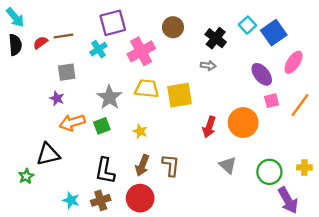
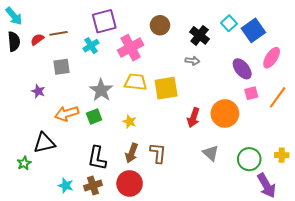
purple star: (57, 98) -> (38, 91), moved

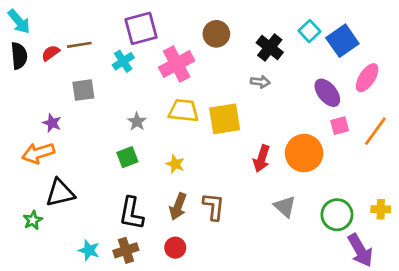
gray star: (101, 90) -> (137, 122), size x0.6
orange arrow: (67, 113) -> (38, 153), moved
red circle: (130, 183) -> (175, 248), size x0.6

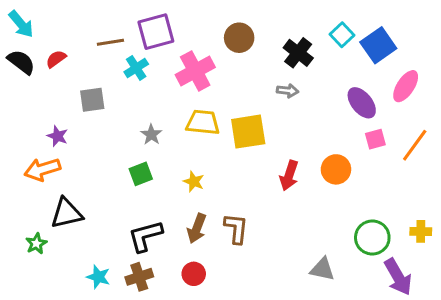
brown line: (79, 45) -> (110, 42), moved
black semicircle: (19, 56) -> (21, 62), turned -48
orange circle: (304, 153) -> (336, 169), size x0.7
gray triangle: (285, 206) -> (322, 269), moved, turned -30
black L-shape: (131, 213) -> (145, 236), turned 64

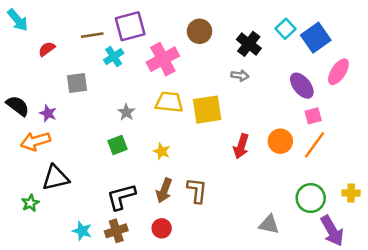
black semicircle: (21, 62) -> (18, 106), moved
orange line: (415, 145) -> (314, 145), moved

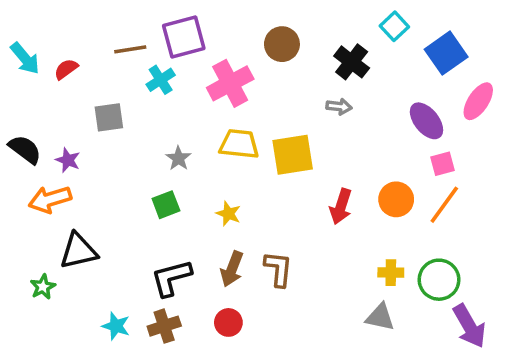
cyan arrow: (18, 20) -> (25, 58), moved
cyan square: (285, 29) -> (394, 26), moved
yellow cross: (351, 193) -> (391, 273), moved

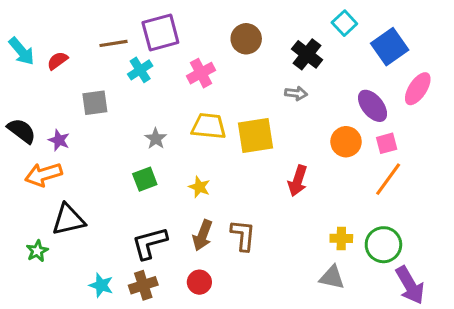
pink cross: (230, 83) -> (201, 73), size x0.7
orange circle: (396, 199) -> (346, 142), moved

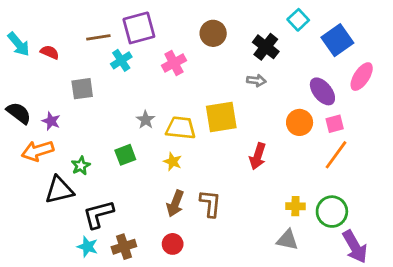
red semicircle: (57, 61) -> (50, 52), turned 60
yellow trapezoid: (209, 126) -> (181, 128), moved
gray star: (156, 139) -> (146, 120), moved
black L-shape: (149, 243) -> (98, 214), moved
green star: (37, 251) -> (81, 166), moved

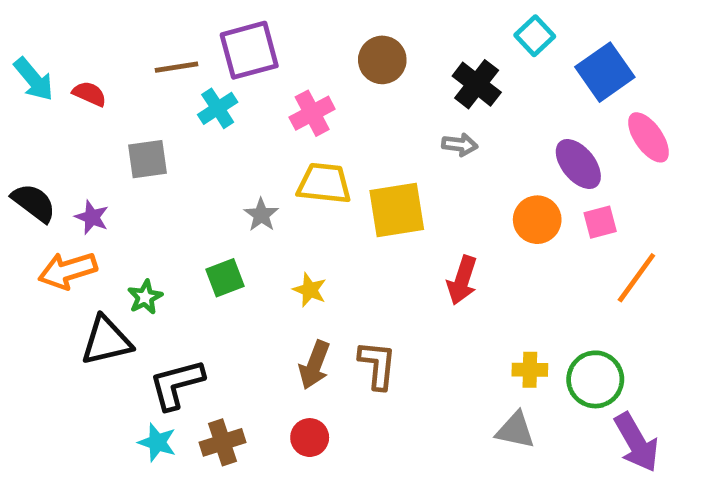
pink ellipse: (362, 77) -> (649, 137), turned -68
yellow trapezoid: (181, 128) -> (324, 183), moved
orange line: (336, 155) -> (636, 278), moved

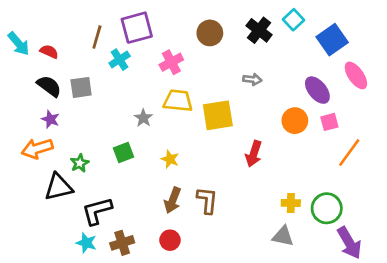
brown line: (177, 67) -> (97, 37), turned -65
black cross: (477, 84) -> (259, 30), moved
black semicircle: (34, 203) -> (49, 86), moved

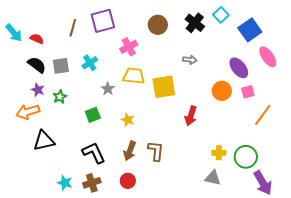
cyan cross: (120, 60) -> (90, 63), moved
green star: (80, 163) -> (60, 97), moved
black L-shape: (97, 211) -> (94, 153), moved, turned 80

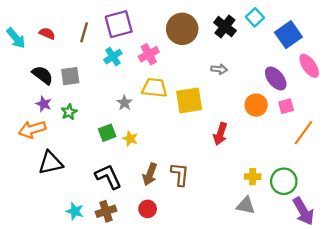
brown circle: (158, 25) -> (182, 29), size x1.4
red semicircle: (37, 39) -> (47, 33), moved
cyan cross: (90, 63) -> (113, 57), moved
yellow star: (128, 120) -> (130, 139), moved

